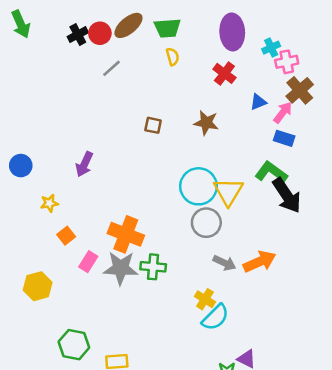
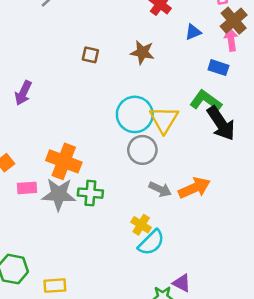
pink arrow: (283, 112) -> (231, 40), moved, turned -45
pink rectangle: (88, 262) -> (27, 188), turned 54

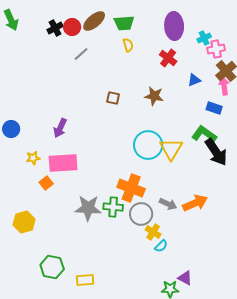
gray circle: (142, 150) -> (141, 214), moved
orange cross: (64, 161) -> (131, 188), moved
pink rectangle: (27, 188) -> (63, 163), moved, size x1.8
cyan semicircle: (151, 242) -> (161, 246), size x0.6

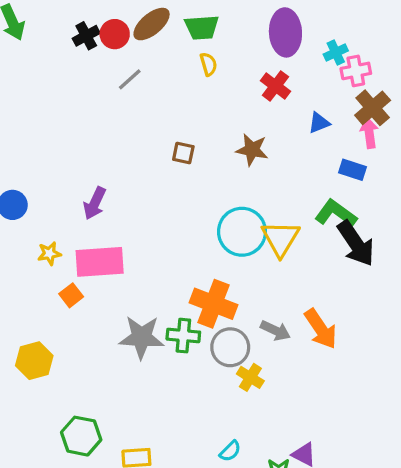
orange arrow: (195, 203) -> (321, 329), turned 80
cyan semicircle: (161, 246) -> (230, 451), moved

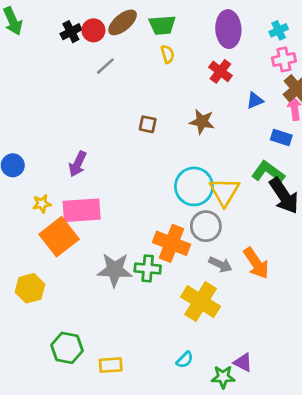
cyan cross: (336, 53) -> (279, 30), moved
orange square: (71, 295) -> (59, 237), size x2.0
gray circle: (230, 347) -> (206, 226), moved
yellow cross: (250, 377) -> (201, 302), size x1.8

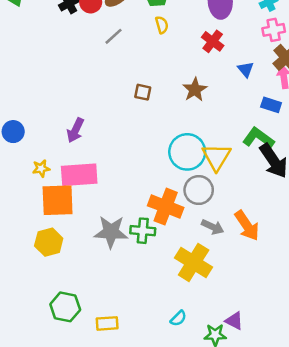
gray line: (105, 66) -> (114, 36), moved
blue triangle: (255, 100) -> (246, 69), turned -48
brown star: (202, 122) -> (195, 90), turned 30
orange square: (59, 237) -> (58, 200), turned 36
yellow hexagon: (30, 288) -> (49, 242), moved

